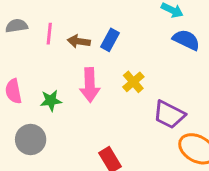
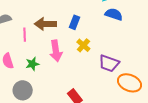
pink line: (49, 34) -> (25, 35), moved
blue rectangle: (110, 40) -> (74, 22), moved
brown arrow: (79, 41) -> (45, 24), size x1.5

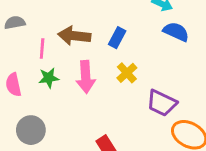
green star: (32, 64) -> (49, 78), moved

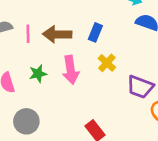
pink line: (42, 48) -> (28, 34), moved

